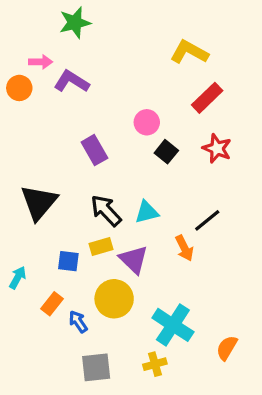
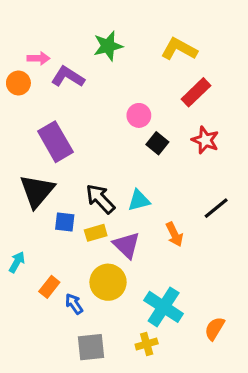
green star: (75, 23) -> (108, 46), moved
purple rectangle: (94, 150) -> (55, 142), moved, size x1.4
black line: (207, 220) -> (216, 208), moved
blue square: (68, 261) -> (65, 222), moved

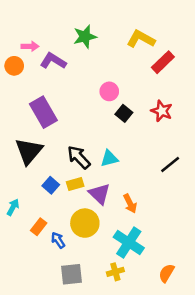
red rectangle: (196, 92) -> (163, 62), moved
blue square: (65, 222) -> (51, 185), moved, turned 35
orange arrow: (174, 234) -> (130, 204), moved
orange semicircle: (215, 329) -> (167, 273), moved

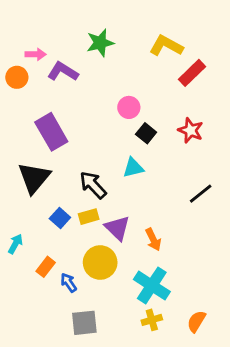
cyan triangle: (109, 158) -> (133, 168), moved
yellow cross: (115, 272) -> (152, 320), moved

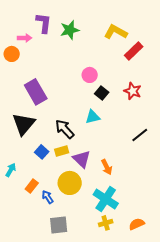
purple L-shape: (63, 72) -> (44, 23), moved, turned 65
orange semicircle: (196, 321) -> (137, 224), turned 35

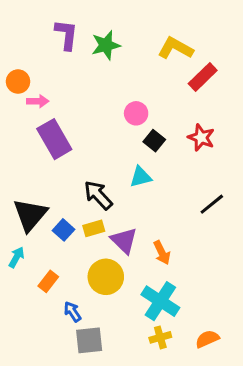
pink arrow: (25, 38) -> (38, 101), moved
black triangle: (24, 124) -> (30, 215), moved
blue arrow: (48, 197) -> (73, 312), moved

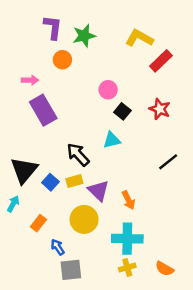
orange circle: (18, 82) -> (62, 60), moved
cyan cross: (160, 301) -> (127, 239), turned -32
orange semicircle: (207, 339) -> (165, 269), turned -126

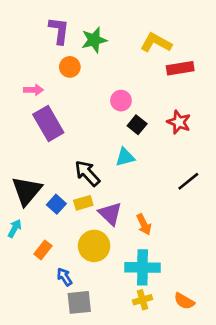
red rectangle: (161, 61) -> (180, 68), turned 35

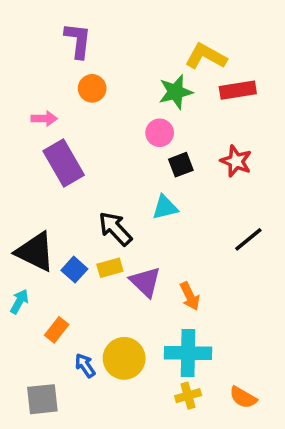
green star: (94, 40) -> (176, 92), moved
black square: (137, 125) -> (181, 165), turned 30
black triangle: (27, 191) -> (35, 252), turned -44
yellow circle: (94, 246) -> (124, 358), moved
gray square: (79, 302) -> (42, 399), moved

